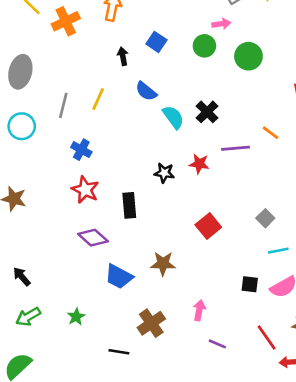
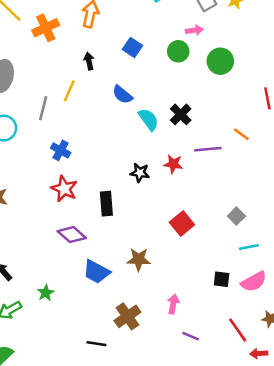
black arrow: (123, 56) -> (89, 61), moved
yellow line: (98, 99) -> (69, 91), moved
green star: (76, 317) -> (46, 293), moved

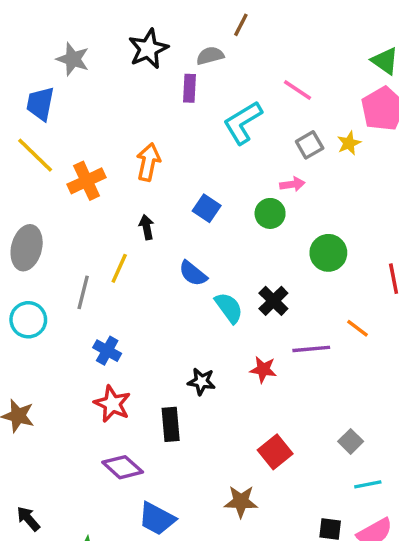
green circle: (220, 61) -> (328, 253), moved
black star: (140, 173) -> (201, 381), moved
brown star: (139, 259) -> (241, 502), moved

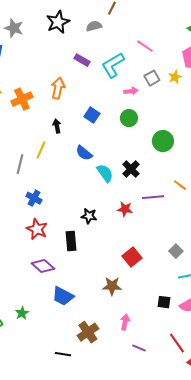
purple rectangle: (189, 88) -> (82, 60), moved, turned -63
pink arrow: (292, 184) -> (131, 91), moved

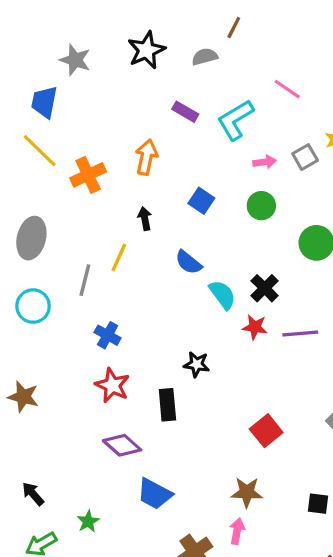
gray square: (152, 78) -> (305, 157), moved
red star: (125, 209) -> (255, 327), moved
brown star: (112, 286) -> (247, 492), moved
pink arrow: (125, 322) -> (237, 531), moved

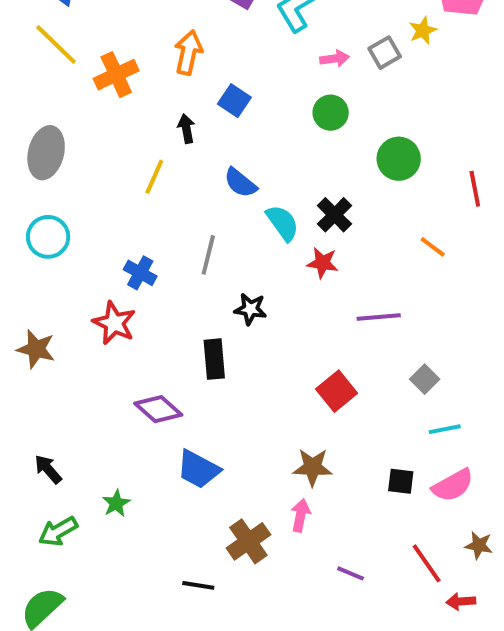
blue square: (201, 201) -> (234, 101), moved
gray line: (85, 280) -> (208, 255), moved
purple line: (300, 334) -> (379, 317), moved
red star: (112, 385) -> (114, 323), moved

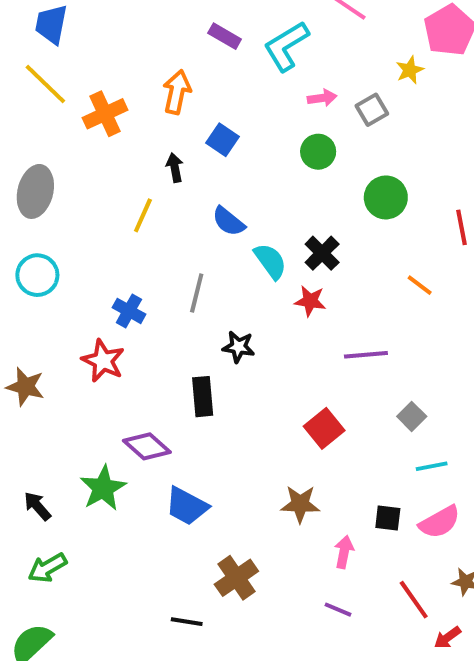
gray square: (385, 53) -> (372, 110), moved
green star: (116, 503) -> (103, 488), moved, size x1.6
pink arrow: (301, 515) -> (344, 552), moved
red arrow: (461, 601) -> (448, 637), turned -32

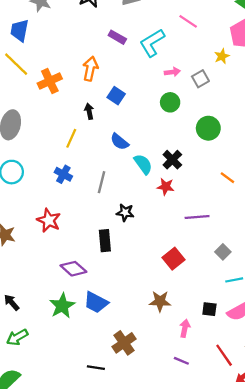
blue cross: (129, 311) -> (63, 174), moved
green star: (103, 488) -> (62, 306), moved

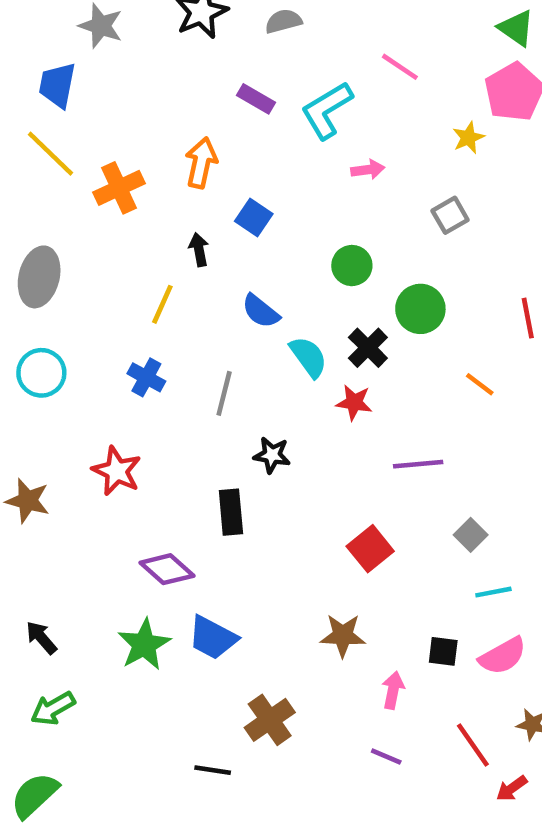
gray square: (200, 79) -> (450, 215), moved
green circle: (170, 102) -> (352, 266), moved
green circle: (208, 128) -> (420, 309), moved

